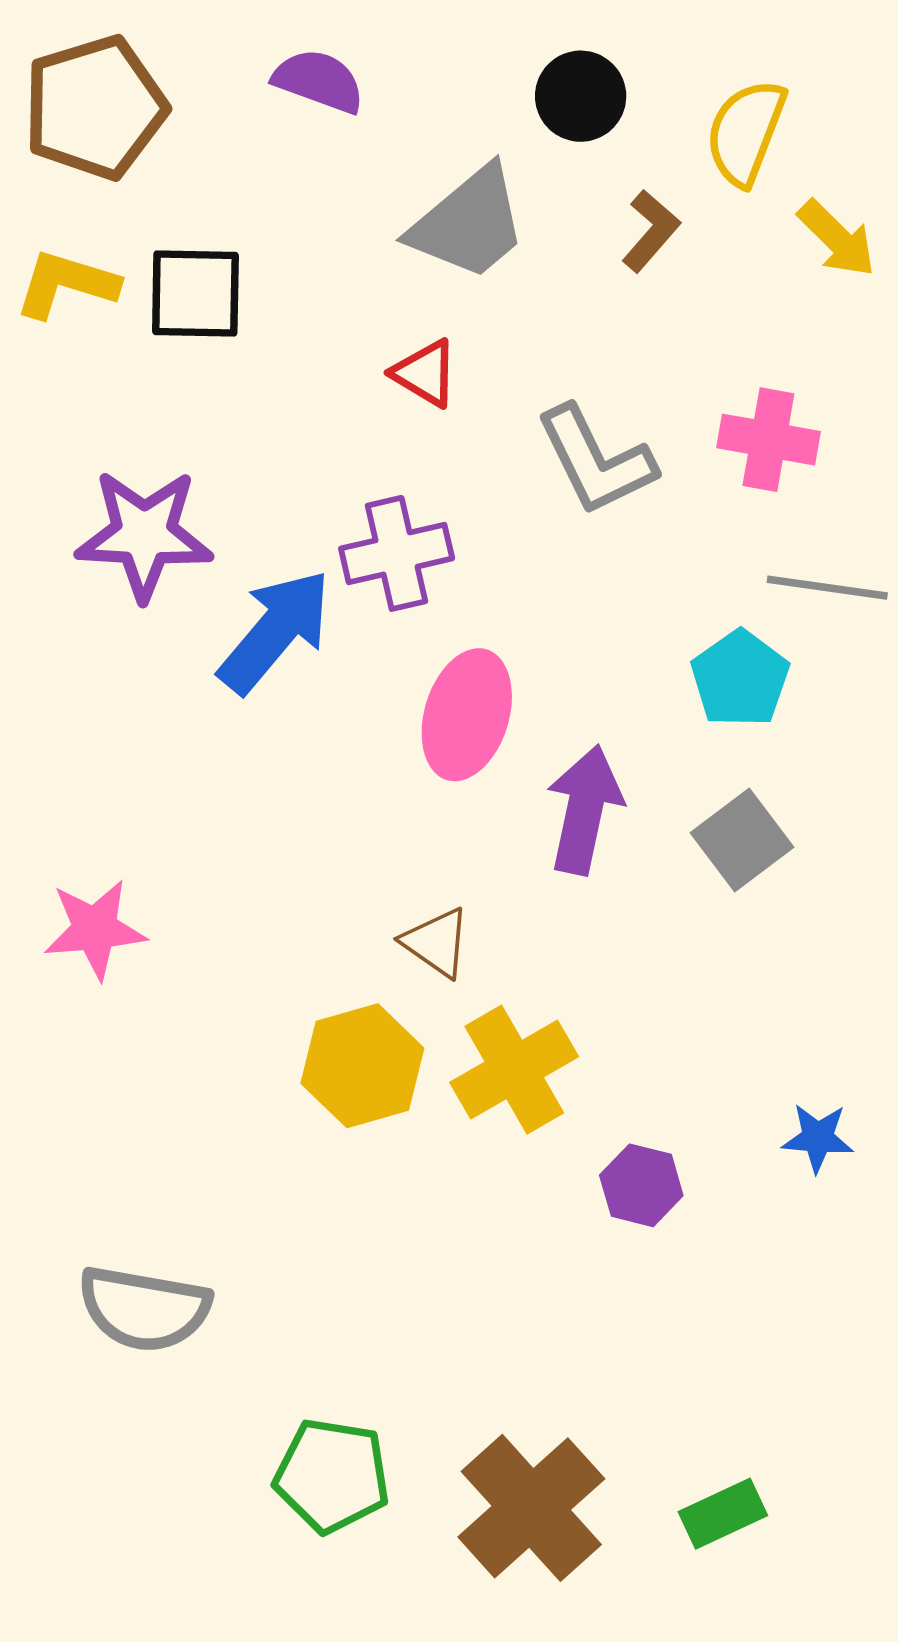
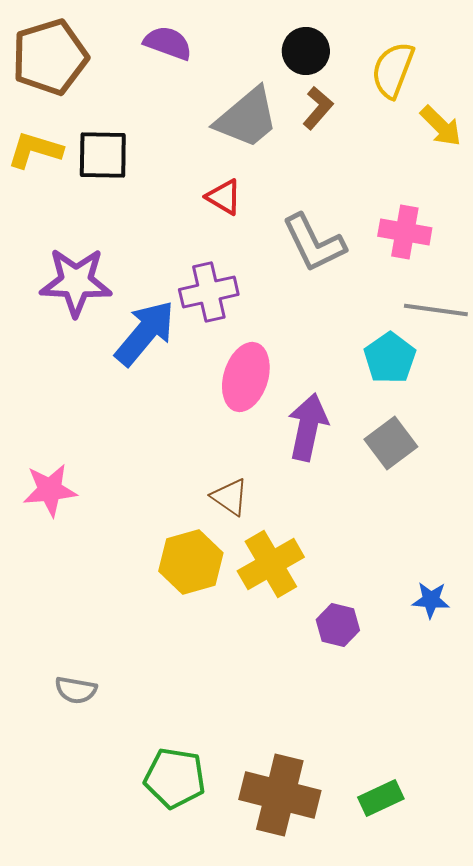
brown L-shape: (651, 231) -> (318, 108), moved
gray semicircle: (144, 1309) -> (76, 690), size x0.6
brown cross: (531, 1508) -> (280, 795), turned -34

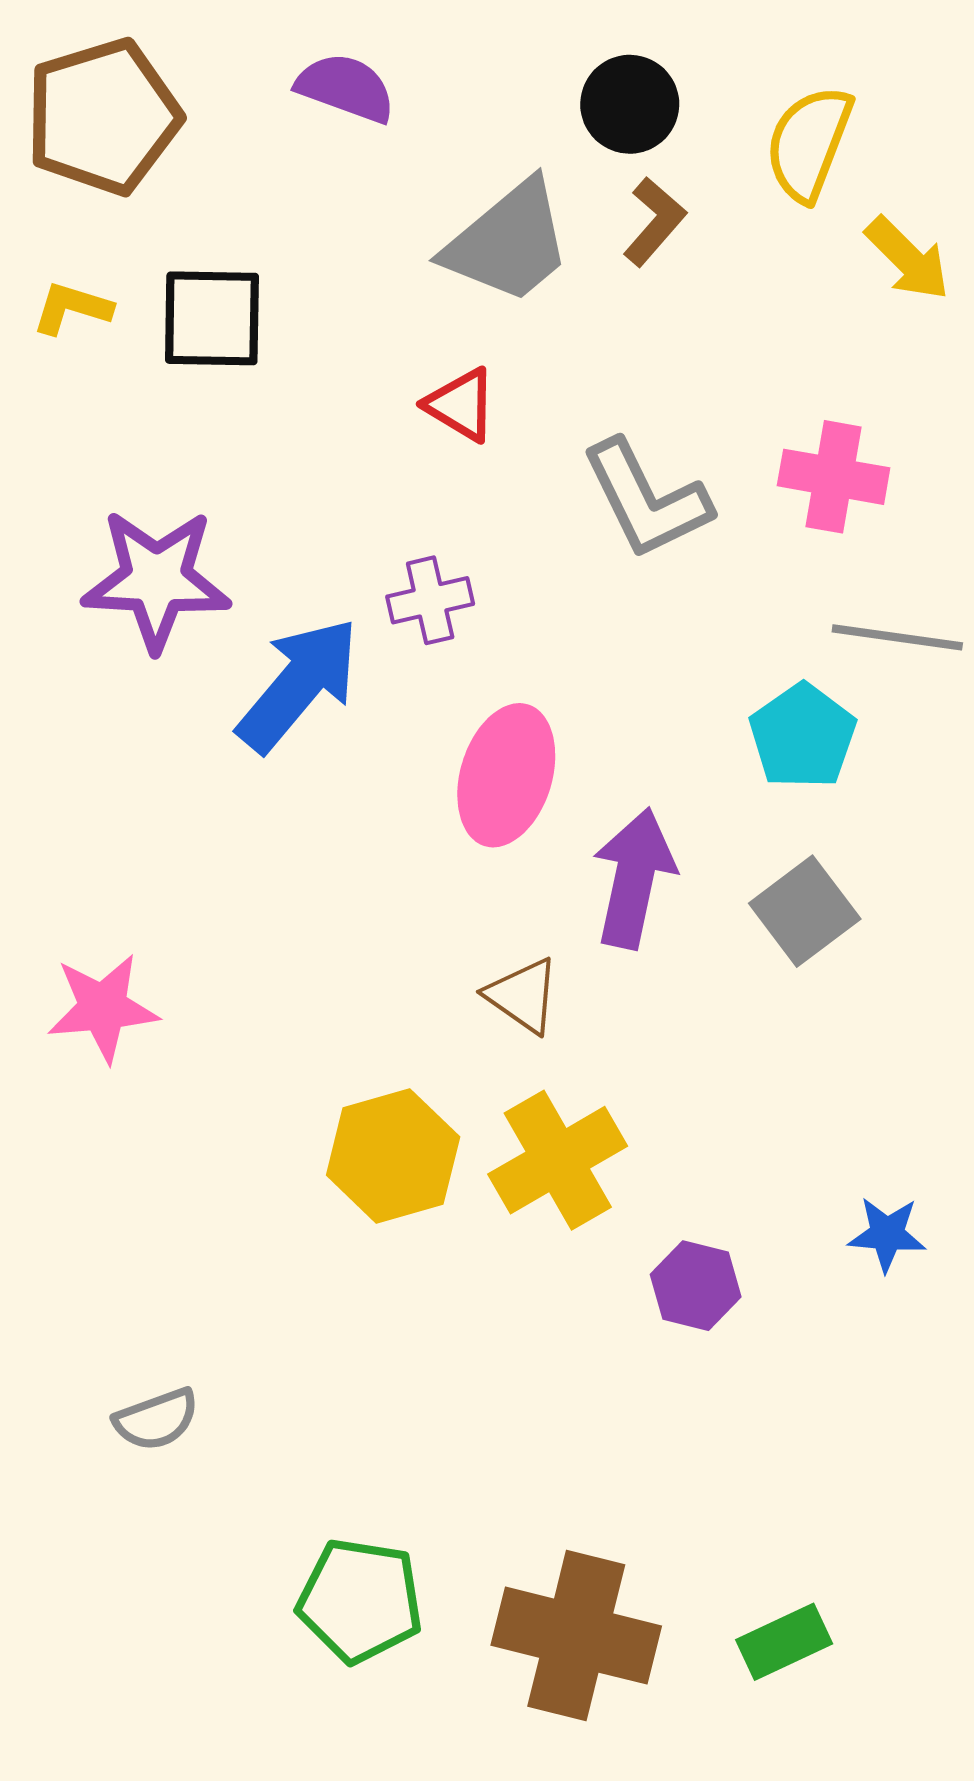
yellow L-shape: (35, 150) -> (72, 308), size x0.7
purple cross: (209, 292) -> (430, 600), size x0.7
brown triangle: (230, 497) -> (523, 995), moved
gray semicircle: (76, 690) -> (156, 1419), turned -30

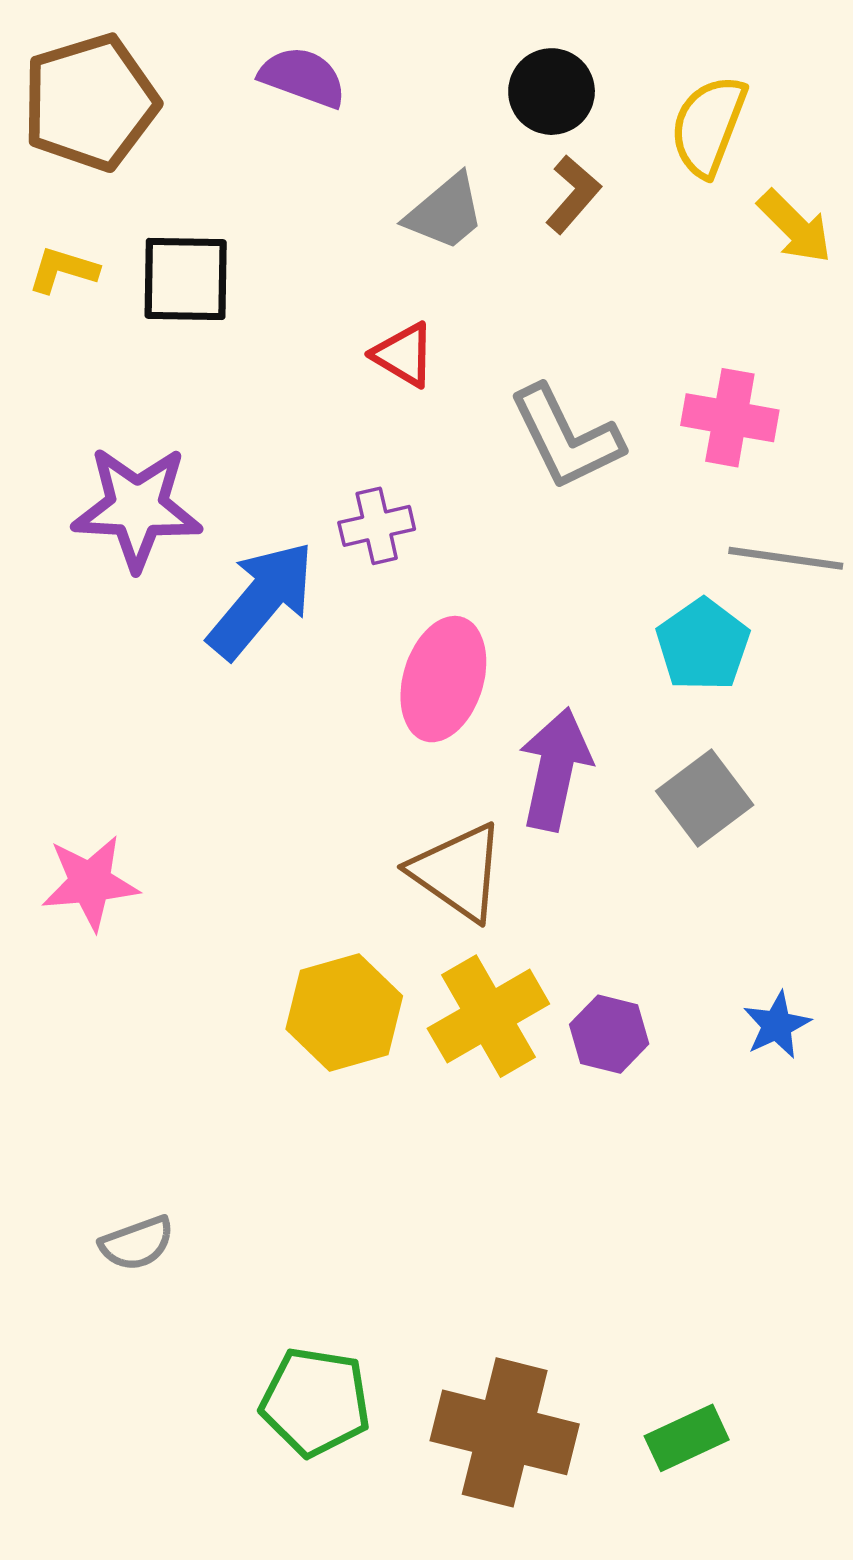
gray trapezoid: (508, 242) -> (445, 212), size x0.7
brown triangle: (523, 995) -> (458, 872), size x1.5
blue star: (887, 1234) -> (777, 1025), moved, turned -30
purple hexagon: (696, 1286) -> (609, 1034), moved

